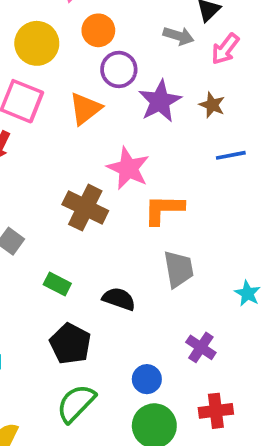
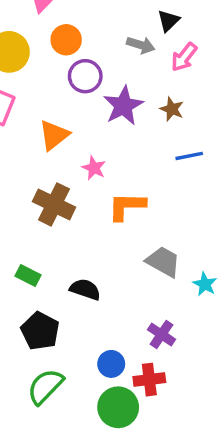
orange triangle: (85, 109) -> (54, 135), moved
pink star: (128, 168) -> (94, 168), size x0.6
gray trapezoid: (179, 269) -> (163, 262), moved, turned -51
red cross: (216, 411) -> (149, 380), moved

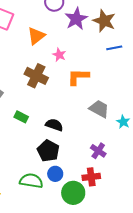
brown star: (172, 109) -> (104, 21), size x1.6
black pentagon: (40, 331) -> (48, 151), moved
blue circle: (111, 364) -> (55, 174), moved
green semicircle: (45, 386) -> (31, 181), turned 55

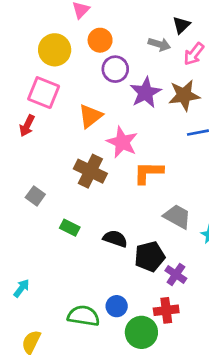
brown star: (104, 21) -> (184, 95), turned -30
pink star: (59, 55) -> (122, 142), size x1.6
black pentagon: (48, 151) -> (150, 257), moved, turned 30

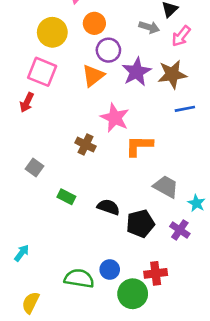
orange triangle: (90, 116) -> (93, 76), moved
brown cross: (90, 171) -> (85, 145), size x0.7
purple cross: (176, 274) -> (180, 230), moved

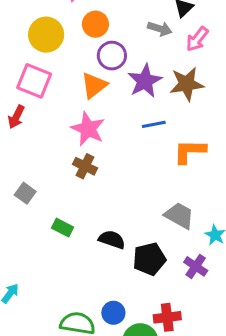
blue line: (185, 109) -> (154, 124), moved
pink star: (115, 118) -> (88, 129), moved
orange L-shape: (139, 146) -> (190, 151), moved

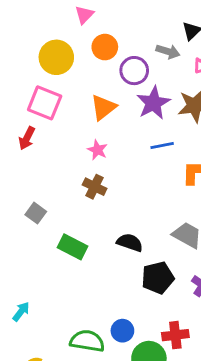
purple circle: (112, 56) -> (134, 71), moved
pink star: (88, 129) -> (97, 150), size x0.6
green rectangle: (63, 228) -> (72, 247), size x1.4
black semicircle: (112, 240) -> (130, 242), moved

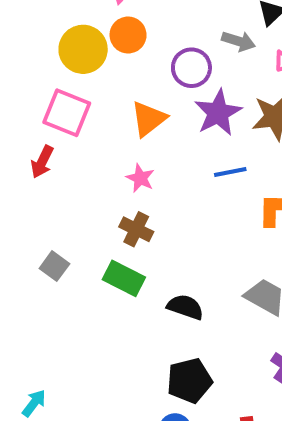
orange circle: (105, 47) -> (128, 35), moved
green rectangle: (72, 247) -> (124, 278), moved
black pentagon: (158, 278) -> (189, 381), moved

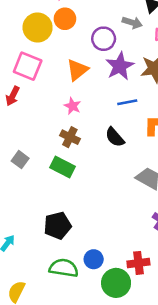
black semicircle: (185, 307) -> (115, 137), moved, turned -150
black pentagon: (189, 381) -> (57, 226), moved

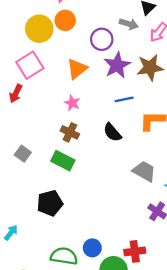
pink square: (28, 66) -> (30, 65), turned 36
black pentagon: (57, 226) -> (50, 203), moved

